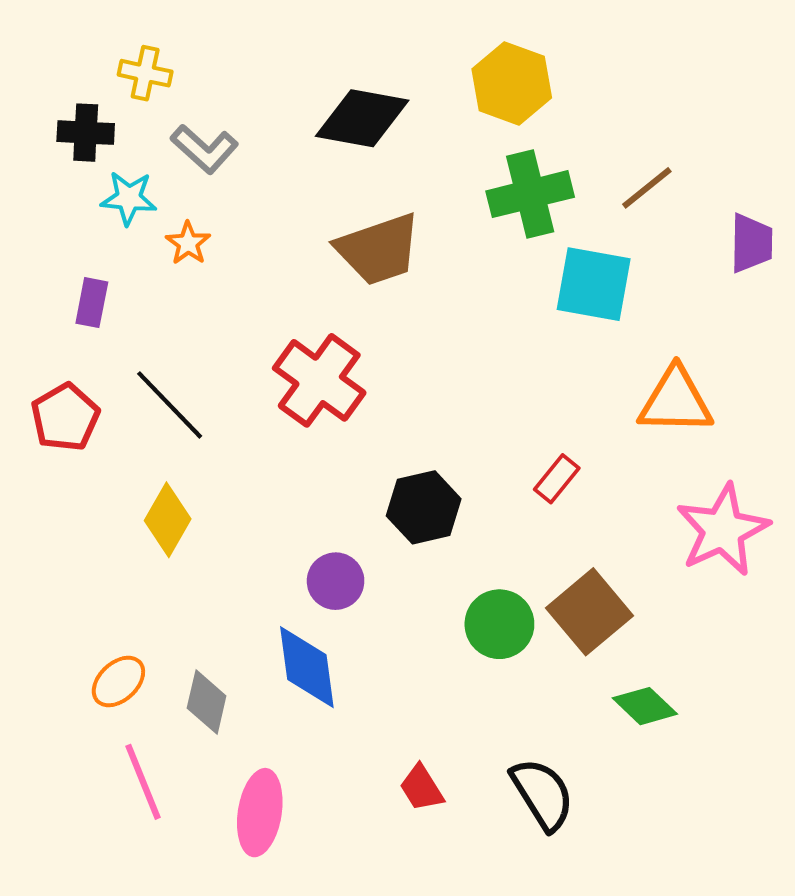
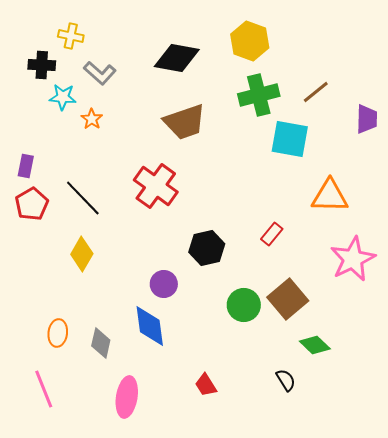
purple rectangle: (92, 303) -> (26, 166), moved
orange ellipse: (118, 681) -> (58, 333), turned -40
pink line: (143, 782) -> (44, 389), moved
black semicircle: (542, 794) -> (286, 380), moved, size x0.6

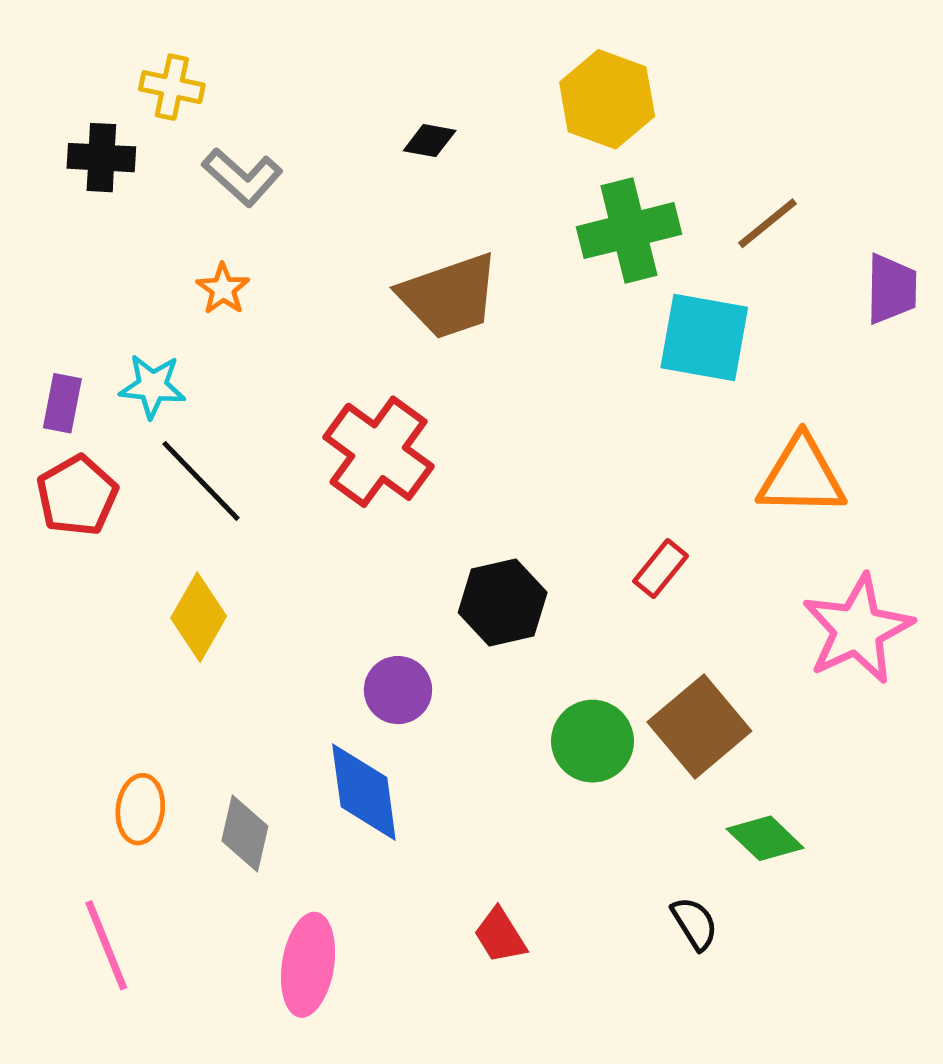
black diamond: (177, 58) -> (430, 141), size x0.5
cyan star: (63, 97) -> (152, 386), moved

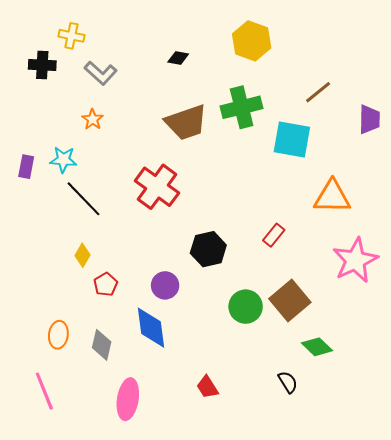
green cross: (629, 231) -> (242, 107), moved
red pentagon: (77, 496) -> (106, 284), moved, size x0.7
yellow diamond: (199, 617) -> (83, 255), size x0.7

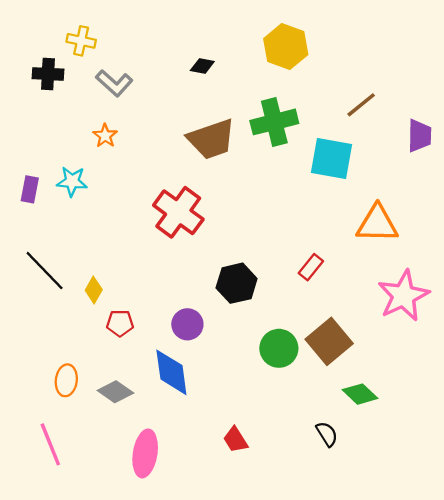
black line: (84, 199) -> (45, 271), moved
red pentagon: (106, 284) -> (120, 323), turned 30
gray diamond: (102, 345) -> (115, 392), turned -68

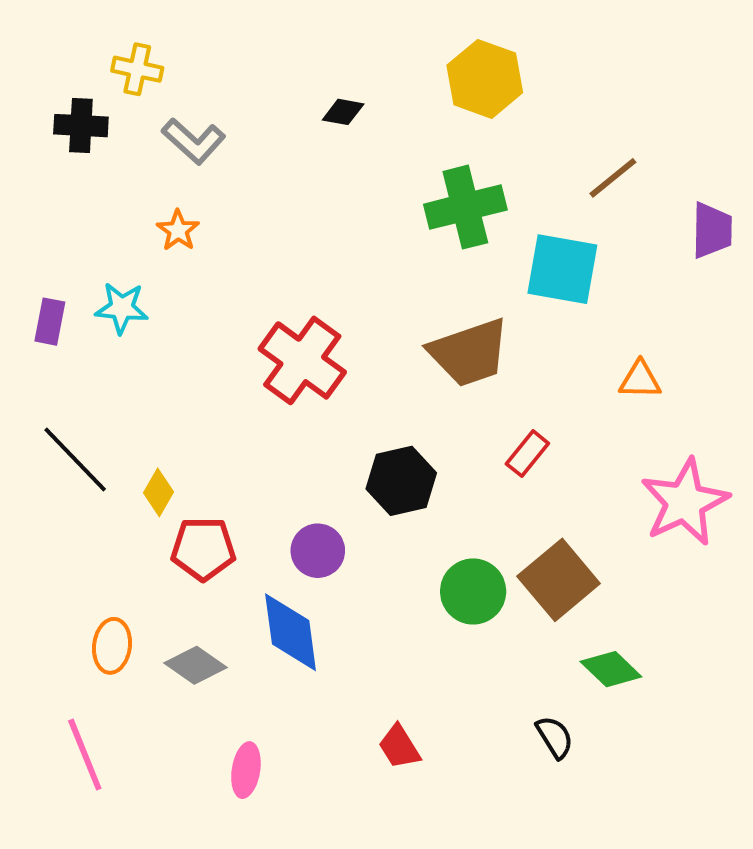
brown trapezoid: (211, 139) -> (469, 353), moved
orange triangle: (377, 224) -> (640, 380), size x0.6
red pentagon: (120, 323) -> (203, 549), size x1.4
pink ellipse: (145, 453) -> (246, 770), size x0.7

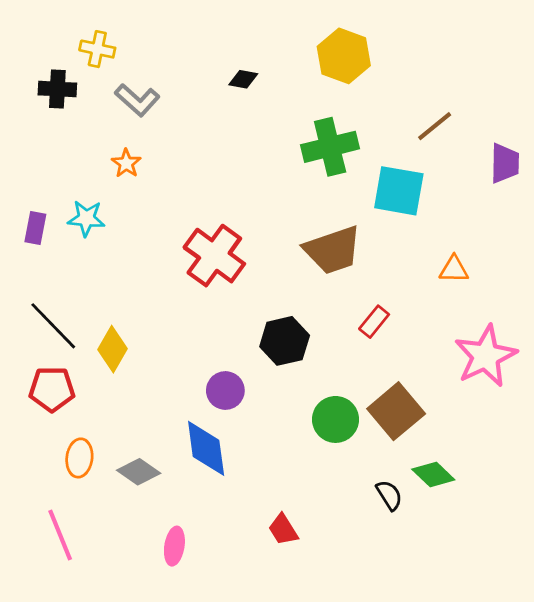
yellow diamond: (159, 492) -> (112, 349), size x1.4
red pentagon: (203, 549) -> (52, 389), moved
black semicircle: (555, 737) -> (389, 495), moved

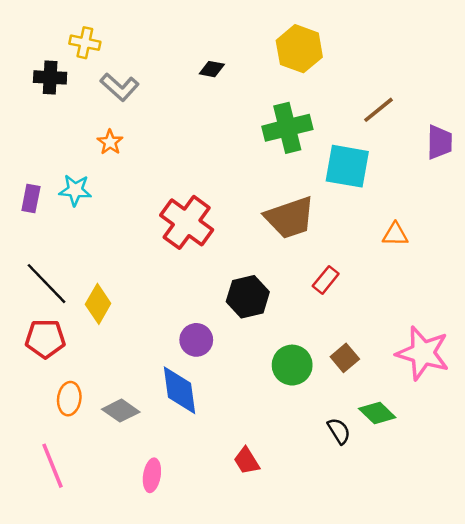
pink star: (486, 356) -> (423, 353), moved, turned -30
brown square: (396, 411) -> (345, 358), size x0.6

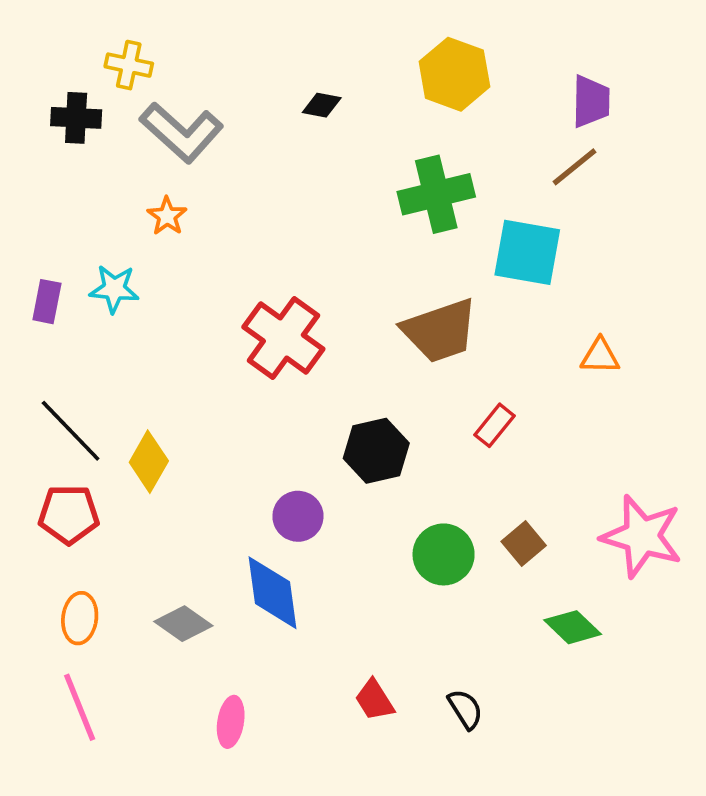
gray L-shape: (120, 87) -> (182, 132), size x1.4
purple trapezoid: (440, 142) -> (591, 101), moved
orange ellipse: (69, 399) -> (80, 618), moved
black semicircle: (339, 431) -> (465, 709), moved

